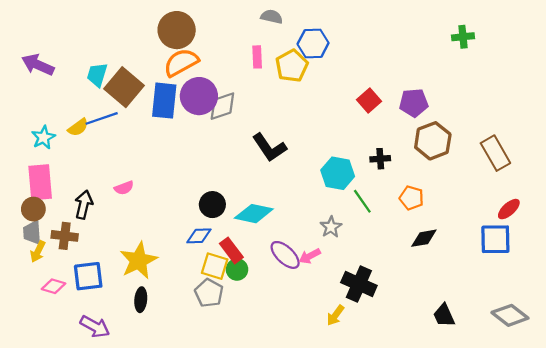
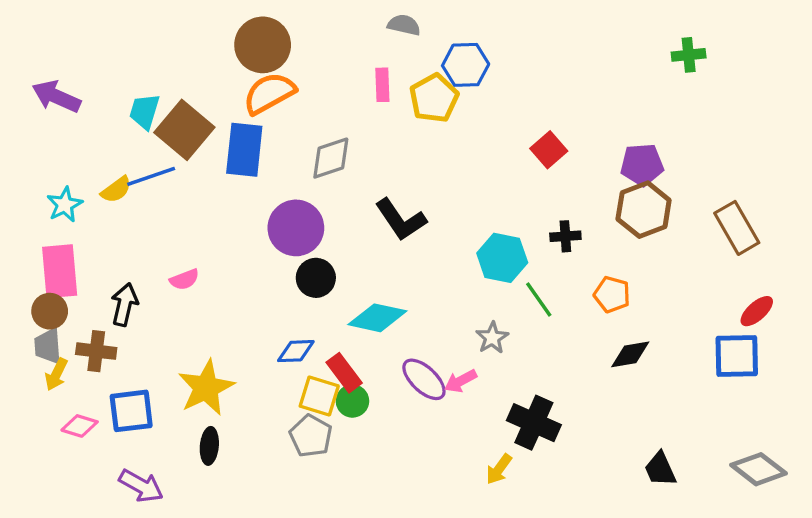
purple circle: (199, 96) -> (296, 228), moved
purple pentagon: (414, 103) -> (642, 165), moved
black circle: (212, 205) -> (316, 278), moved

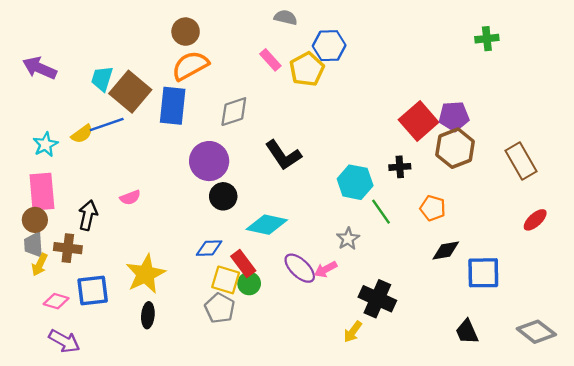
brown circle: (263, 45) -> (186, 32), size x0.7
pink rectangle: (382, 85) -> (270, 60), turned -40
red square: (549, 150) -> (419, 121), moved, size x1.5
blue square: (737, 356) -> (483, 273), moved
purple arrow: (141, 486) -> (64, 341), moved

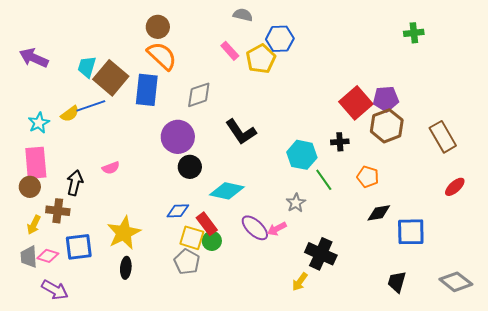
orange semicircle: (190, 66) -> (162, 56), turned 72
gray trapezoid: (34, 245) -> (29, 257), moved
black trapezoid: (467, 332) -> (397, 282), turned 40

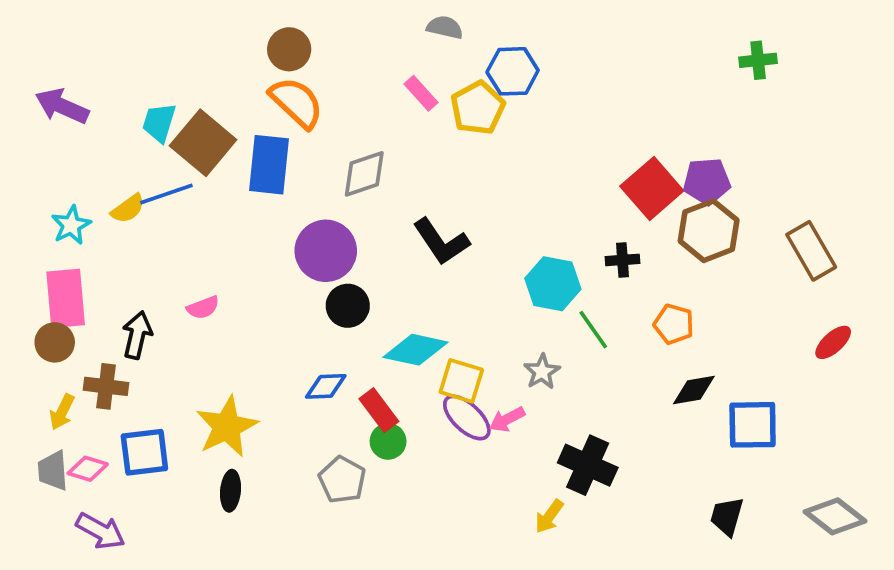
yellow square: (192, 238) -> (461, 381), moved

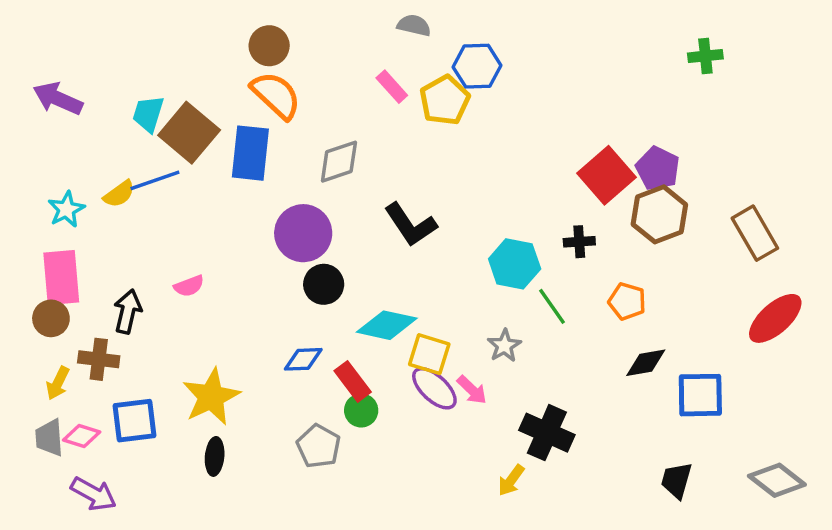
purple pentagon: (707, 181) -> (658, 168), turned 30
red ellipse: (833, 342) -> (775, 318), size x1.6
pink arrow: (507, 419) -> (472, 390), turned -108

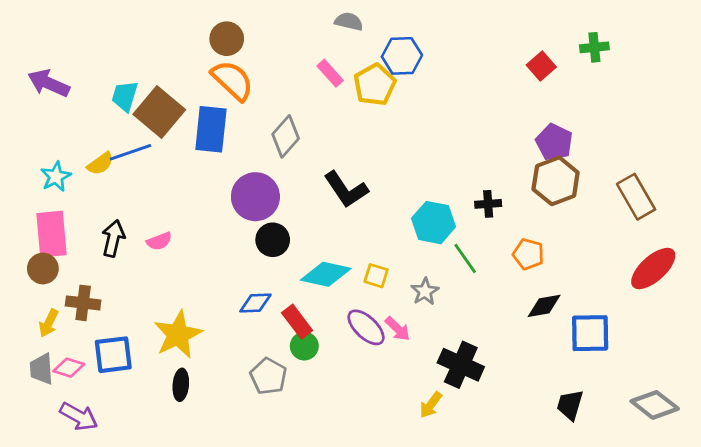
gray diamond: (339, 162) -> (286, 136), turned -30
red square: (607, 175) -> (541, 66), moved, size x0.6
black arrow: (128, 312) -> (113, 238), moved
yellow square: (429, 354) -> (376, 276), moved, size x0.7

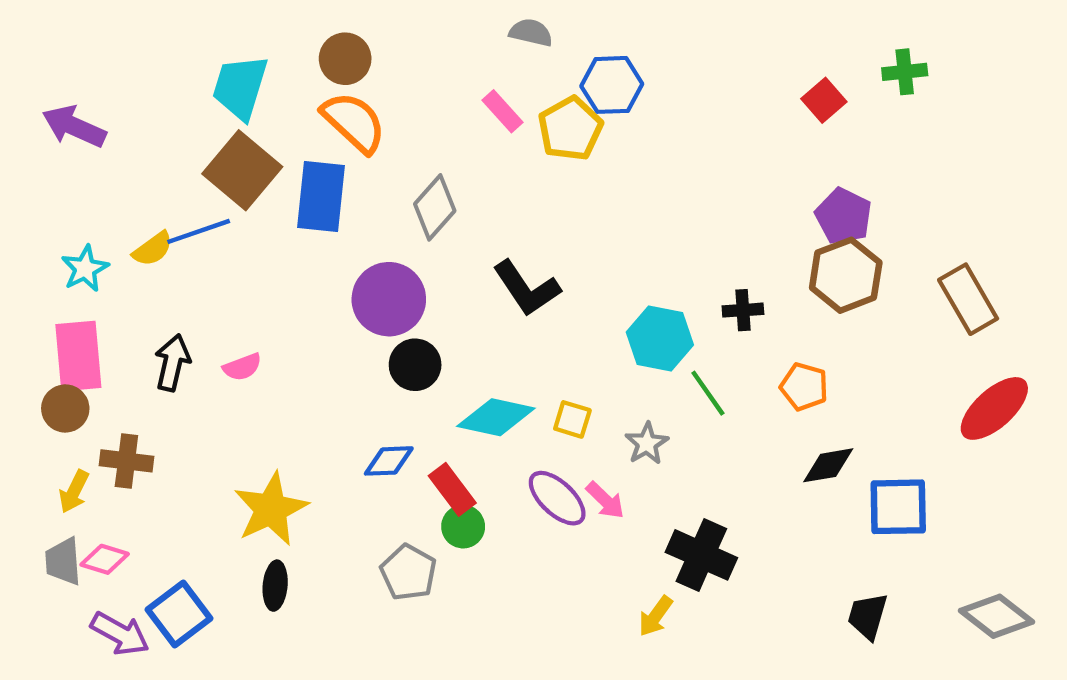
cyan trapezoid: (125, 96) -> (240, 87), moved, size x1.4
blue square: (113, 355) -> (179, 614), moved, turned -30

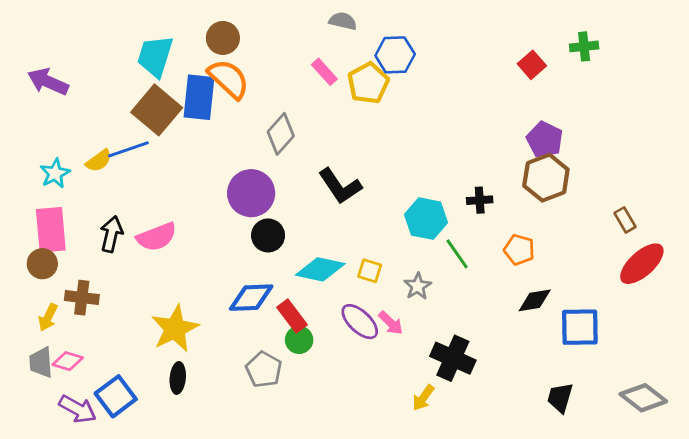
blue rectangle: (321, 196) -> (199, 97), moved
brown rectangle: (968, 299) -> (625, 220), moved, size x0.6
pink semicircle: (242, 367) -> (157, 237), size x1.6
blue diamond: (389, 461) -> (251, 298), size x1.4

